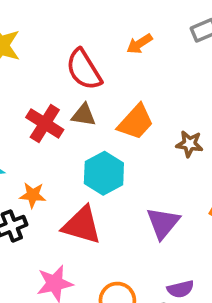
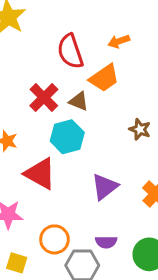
brown triangle: (84, 115) -> (79, 101), moved
orange trapezoid: (136, 122) -> (104, 78), moved
red cross: (45, 123) -> (44, 97), moved

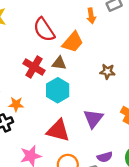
orange arrow: (119, 41) -> (91, 16), moved, turned -64
red triangle: (40, 174) -> (58, 130), moved

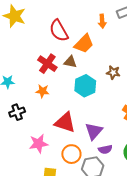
cyan hexagon: (58, 90) -> (85, 86), moved
orange star: (16, 104) -> (42, 91), moved
purple triangle: (93, 118) -> (94, 131), moved

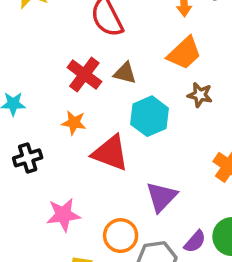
orange trapezoid: (84, 44) -> (184, 53), moved
red triangle: (65, 122) -> (110, 153), moved
purple semicircle: (105, 149) -> (195, 241), moved, turned -40

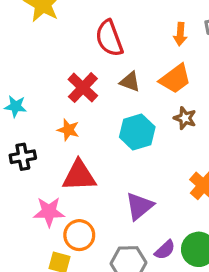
brown triangle: (125, 73) -> (130, 82), moved
red triangle: (110, 153) -> (79, 176), moved, turned -30
orange circle: (121, 236) -> (79, 235), moved

